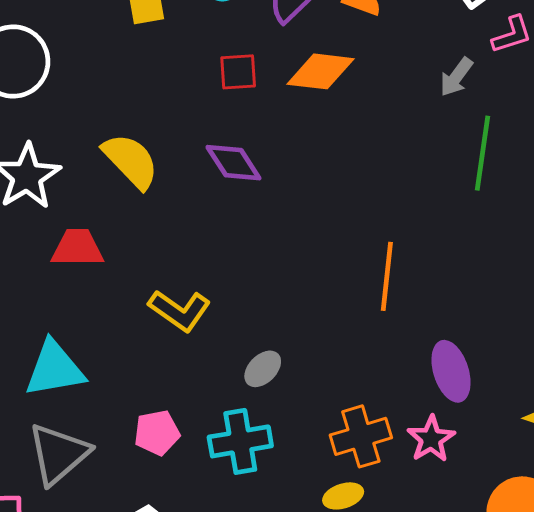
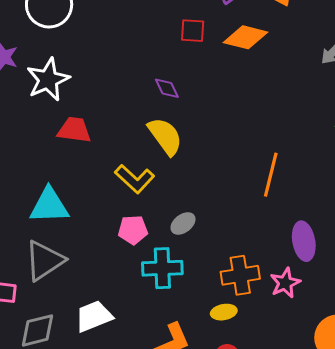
yellow semicircle: (131, 161) -> (165, 136), moved
purple diamond: (233, 163) -> (167, 88), moved, size x0.7
pink pentagon: (157, 433) -> (133, 230), moved

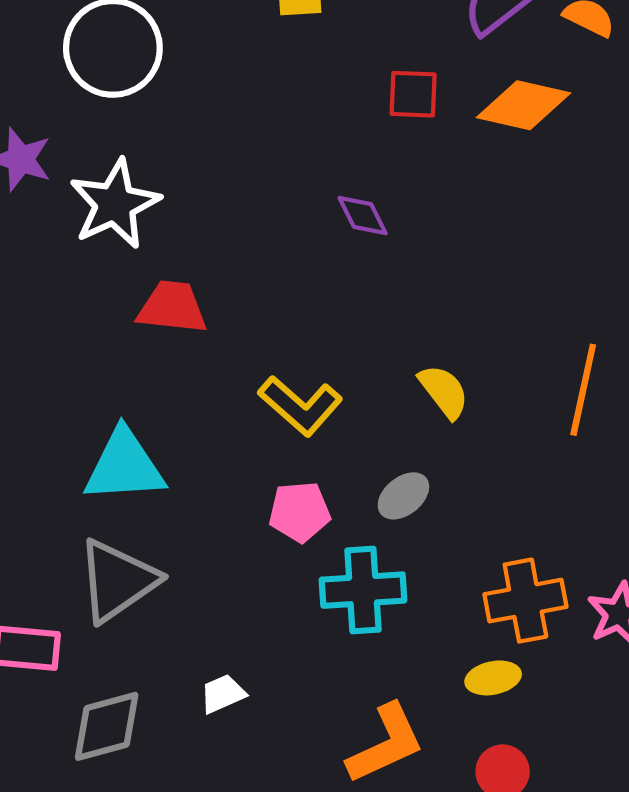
yellow semicircle: (165, 136) -> (444, 391), moved, size x0.7
white trapezoid: (94, 316) -> (223, 694), size x0.6

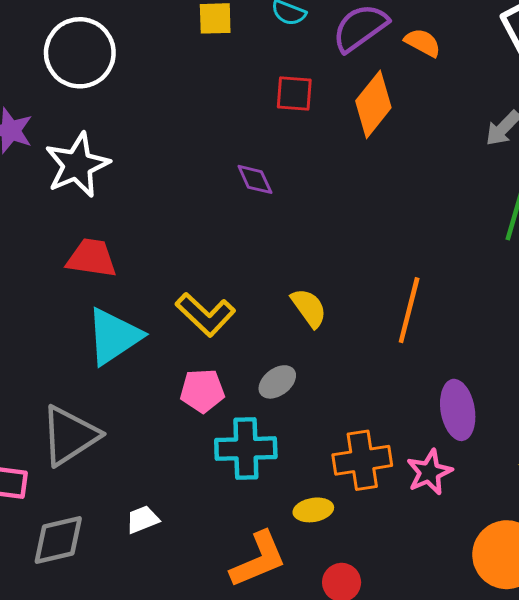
orange diamond: (524, 105) -> (373, 104), turned -66
red trapezoid: (172, 307) -> (92, 258), moved
cyan triangle: (124, 466) -> (114, 336), moved, turned -32
yellow ellipse: (493, 678) -> (313, 510), moved

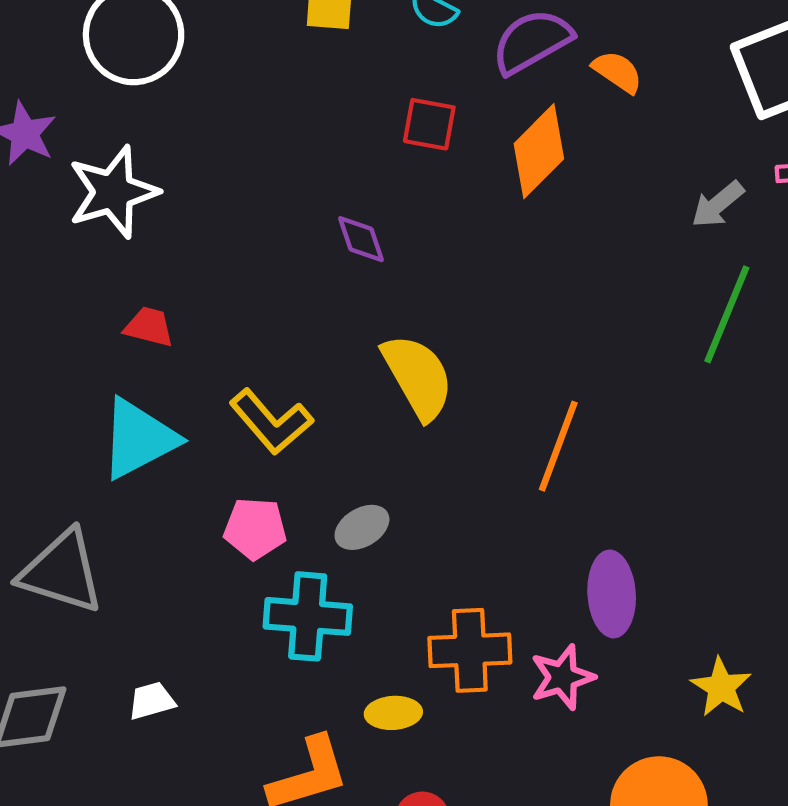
red trapezoid: (92, 258) -> (149, 327), moved, size x0.7
yellow semicircle: (309, 308) -> (418, 377), moved, size x1.5
gray triangle: (70, 436) -> (62, 572), turned 44

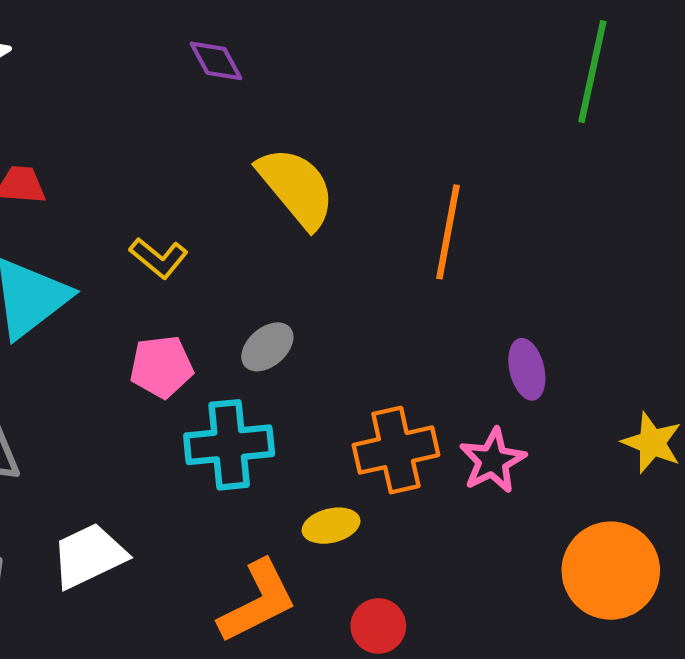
yellow L-shape: (271, 422) -> (159, 258), size x0.7
purple ellipse: (612, 594) -> (527, 369), size x0.7
white trapezoid: (152, 701) -> (89, 556), size x1.6

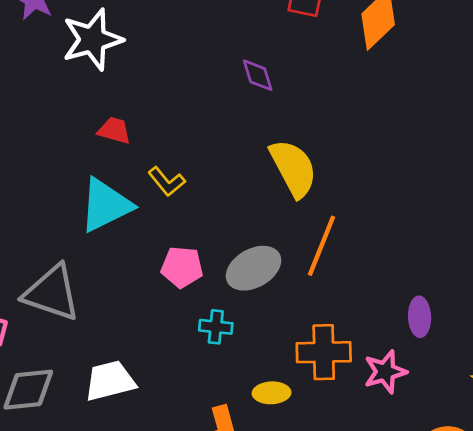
orange line: (448, 232) -> (322, 246), moved
yellow L-shape: (159, 258) -> (167, 182), moved
gray ellipse: (267, 347) -> (254, 268), size x1.5
cyan cross: (229, 445) -> (216, 327), size x0.6

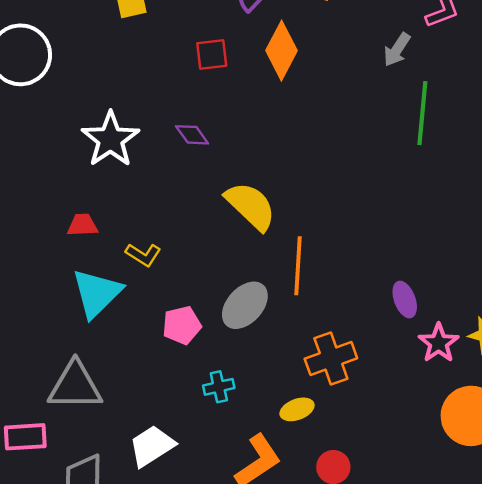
white star: (92, 40) -> (110, 139), moved
cyan cross: (216, 327) -> (219, 387), moved
pink star: (385, 372) -> (439, 343), moved

